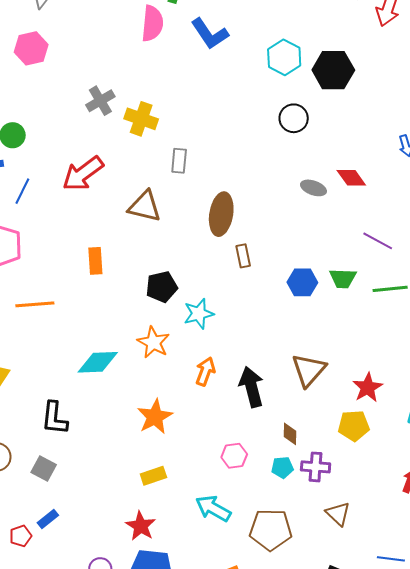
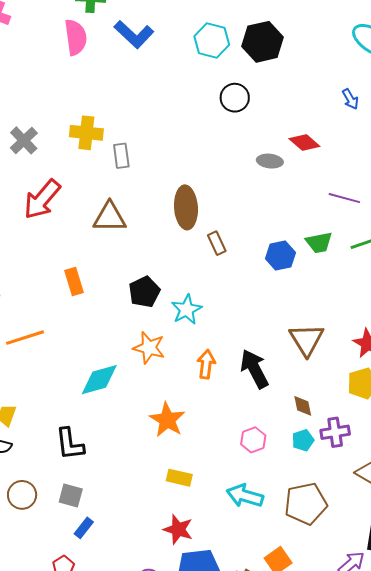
gray cross: (100, 101) -> (24, 140), moved
gray rectangle: (179, 161) -> (121, 156), moved
yellow rectangle: (153, 476) -> (179, 478), turned 45
blue rectangle: (48, 519) -> (84, 528), moved

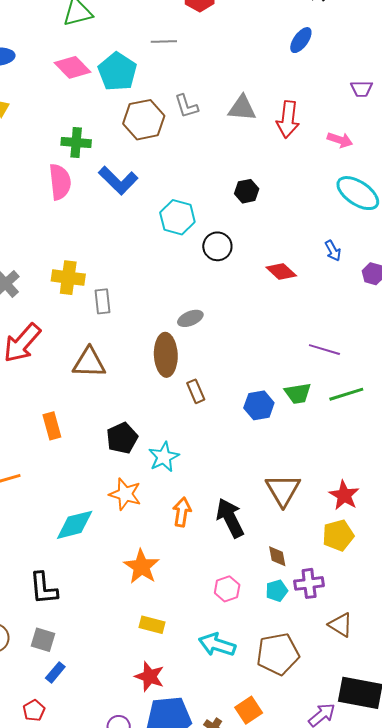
cyan hexagon: (212, 41) -> (177, 217), moved
black hexagon: (263, 42) -> (247, 191), size x0.6
red diamond: (304, 143) -> (281, 271), moved
gray ellipse: (270, 161) -> (190, 318), moved, turned -30

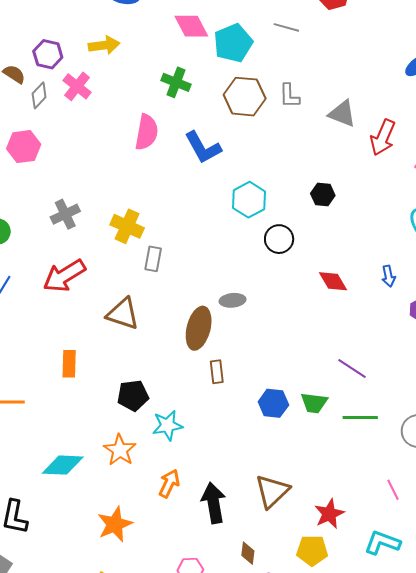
green cross: (76, 142) -> (176, 82), moved

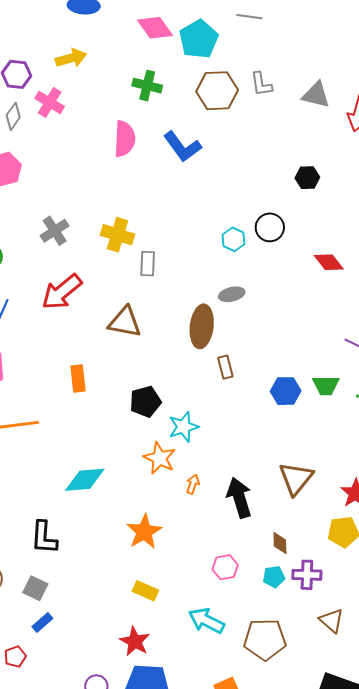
cyan hexagon: (249, 200) -> (233, 239), moved, size x0.7
orange star: (120, 450) -> (160, 458), moved
orange arrow: (169, 483) -> (193, 484), size x0.7

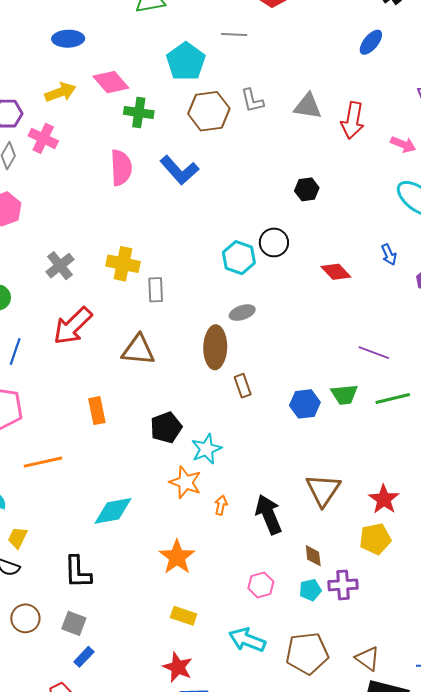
pink diamond: (155, 28) -> (111, 82), moved
cyan hexagon: (233, 239) -> (239, 258), size x1.4
brown triangle: (332, 621) -> (368, 659), moved

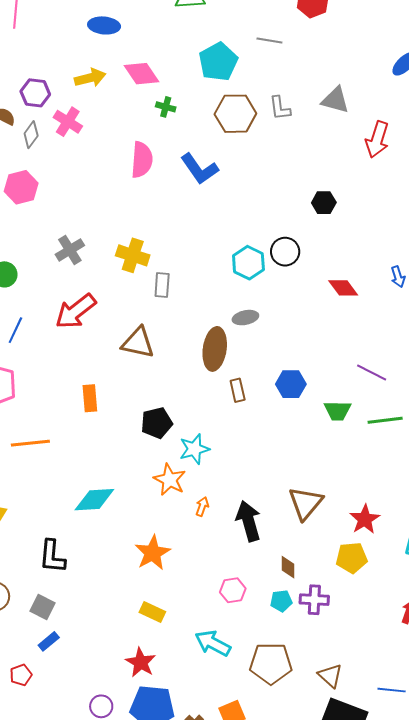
gray triangle: (308, 106) -> (335, 100), moved
green cross: (139, 113) -> (166, 107), size x0.7
blue hexagon: (305, 404) -> (291, 384), moved

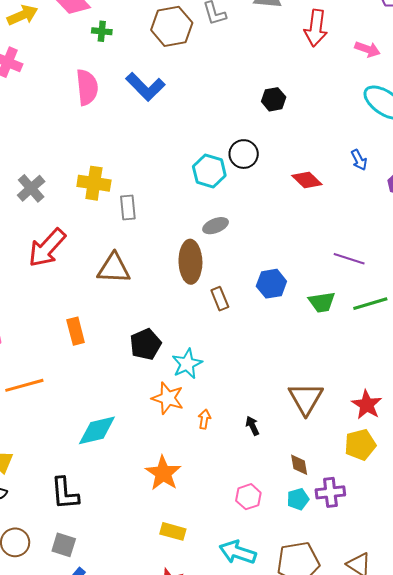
black arrow: (248, 521) -> (252, 426), size x0.5

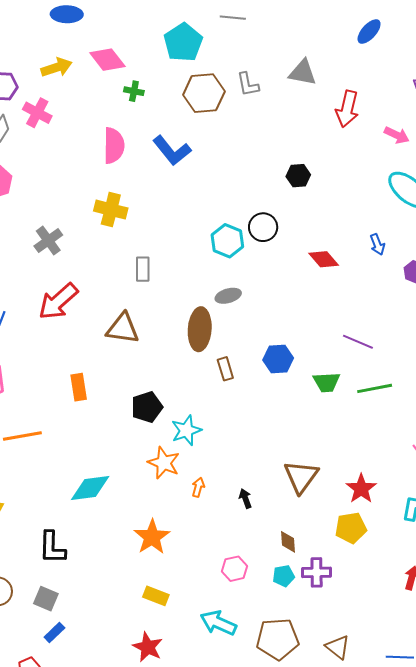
yellow cross: (94, 183) -> (111, 210), moved

